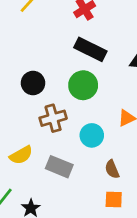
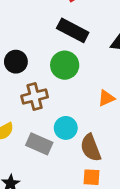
cyan circle: (92, 135) -> (66, 128), moved
brown semicircle: (112, 169) -> (91, 148), size x1.5

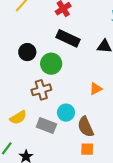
black circle: (16, 62) -> (27, 52), moved
green circle: (65, 65) -> (51, 64), moved

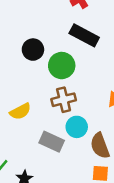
brown cross: (41, 90) -> (64, 100), moved
yellow semicircle: (18, 117) -> (20, 111), moved

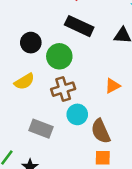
yellow semicircle: (20, 111) -> (24, 81), moved
gray rectangle: (52, 142) -> (41, 129), moved

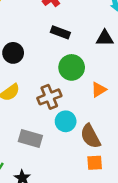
black rectangle: (79, 26) -> (60, 32), size x0.7
green circle: (59, 56) -> (72, 67), moved

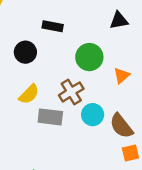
black rectangle: (60, 32) -> (53, 26), moved
gray rectangle: (30, 139) -> (50, 117), moved

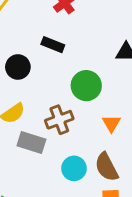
orange triangle: (122, 76) -> (111, 123), moved, turned -30
cyan circle: (93, 115) -> (74, 168), moved

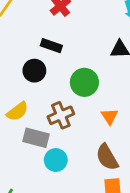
black circle: (18, 67) -> (34, 71), moved
cyan circle: (74, 168) -> (56, 160), moved

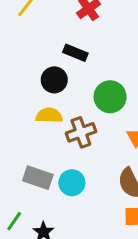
yellow semicircle: (17, 111) -> (49, 115), moved, turned -145
gray rectangle: (36, 138) -> (38, 178), moved

